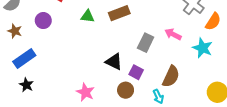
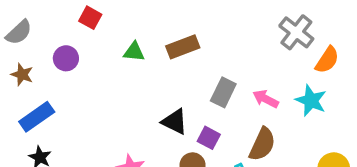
pink arrow: (173, 34) -> (266, 99), moved

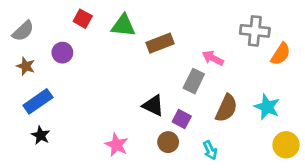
gray cross: (296, 32) -> (255, 31), turned -32
green triangle: (134, 52) -> (123, 25), moved, size x1.4
pink arrow: (266, 99) -> (213, 58), moved
cyan star: (311, 100) -> (267, 107), moved
brown semicircle: (262, 144) -> (226, 108), moved

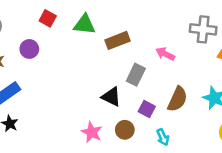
gray rectangle: (194, 81) -> (136, 75), moved
purple square: (182, 119) -> (147, 109), moved
pink star: (117, 145) -> (92, 132), moved

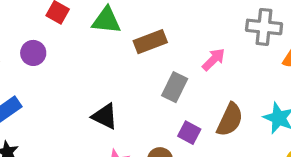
pink arrow: (165, 54) -> (214, 59), turned 108
black triangle: (111, 97) -> (105, 116), moved

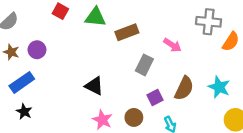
purple circle: (33, 53) -> (37, 50), moved
pink arrow: (214, 59) -> (172, 45), turned 78
purple square: (189, 133) -> (155, 98), turned 35

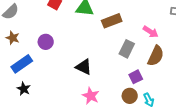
purple circle: (37, 50) -> (46, 42), moved
brown semicircle: (184, 88) -> (156, 56), moved
brown circle: (134, 117) -> (130, 96), moved

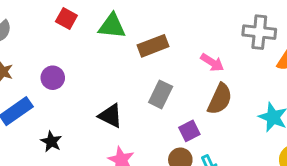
gray rectangle: (127, 49) -> (161, 94), moved
black star: (24, 89) -> (51, 142), moved

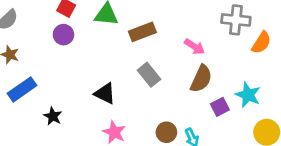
purple circle: (53, 78) -> (63, 35), moved
gray rectangle: (161, 94) -> (149, 75), turned -65
purple square: (189, 131) -> (220, 107), moved

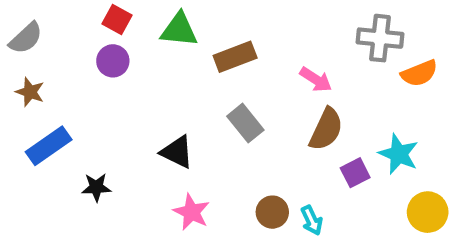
orange semicircle: (261, 43) -> (419, 73), turned 35
black star: (53, 116) -> (96, 187), turned -30

